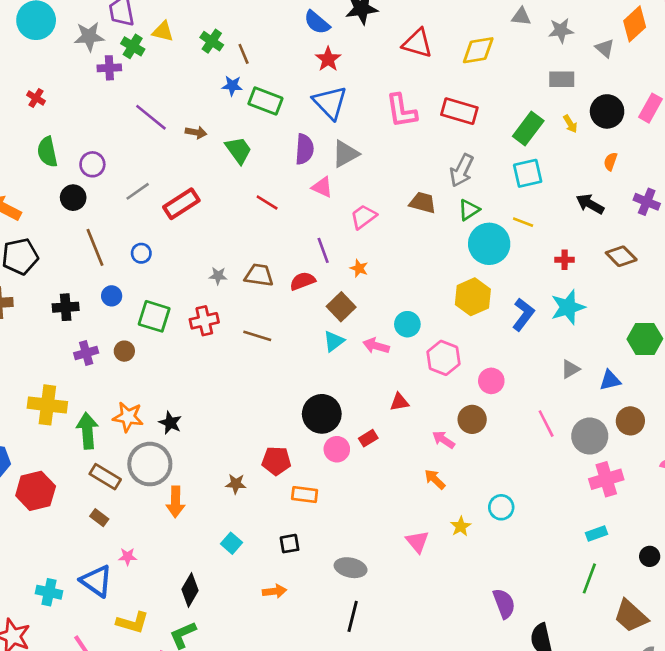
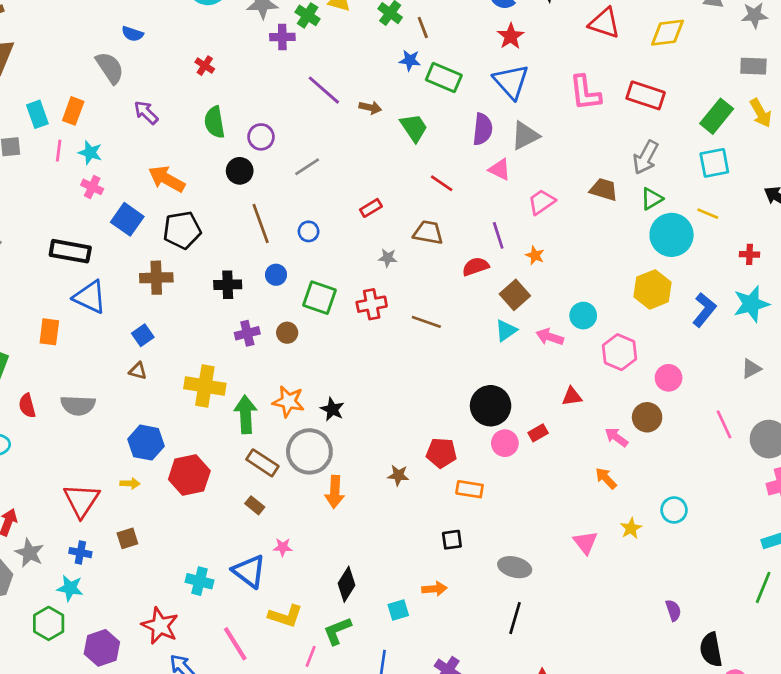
yellow arrow: (570, 124) -> (761, 113), size x1.5
red rectangle: (181, 204) -> (371, 208), moved, size x0.6
brown trapezoid: (259, 275) -> (428, 233), moved
cyan square: (232, 543) -> (398, 610), moved, turned 30
purple semicircle: (504, 603) -> (673, 610), size x0.7

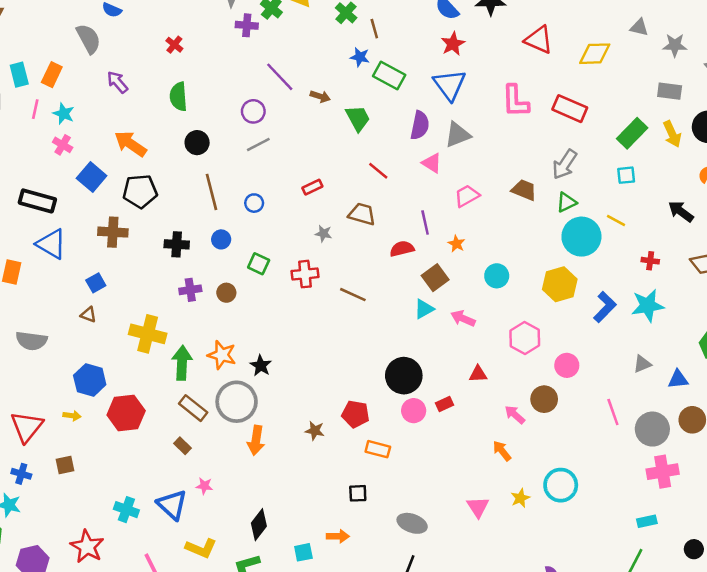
purple circle: (261, 137) -> (253, 111), moved
cyan square: (714, 163) -> (626, 175), size x0.7
green square: (320, 298) -> (259, 264), size x0.7
cyan circle: (583, 316) -> (497, 276), moved
cyan circle: (674, 510) -> (561, 485), size x1.4

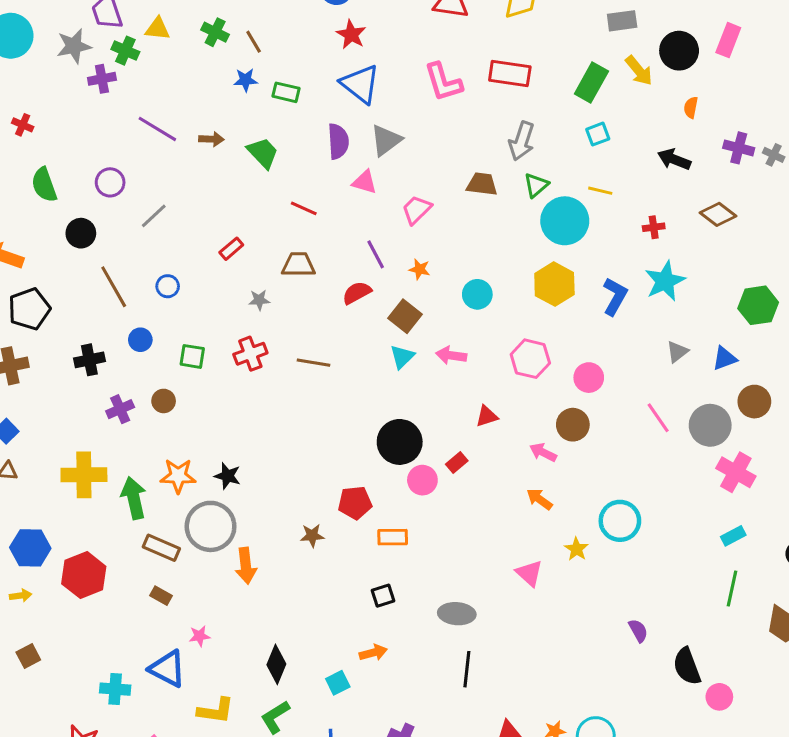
green rectangle: (389, 75) -> (286, 92), size x0.7
purple circle: (253, 111) -> (110, 182), moved
pink cross: (663, 472) -> (736, 472), turned -36

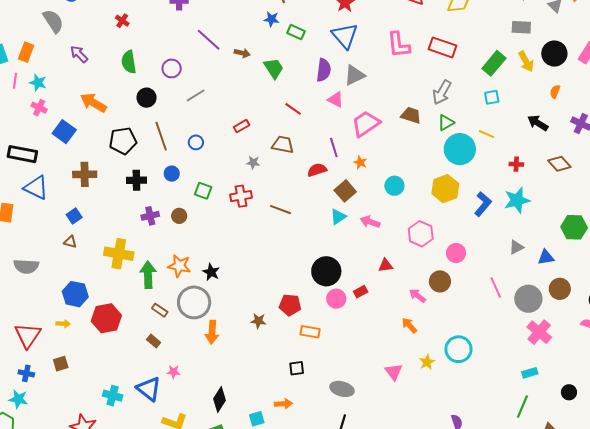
pink trapezoid: (417, 210) -> (366, 124), size x1.4
black pentagon: (29, 309) -> (123, 141), moved
brown rectangle: (161, 548) -> (160, 310), size x0.7

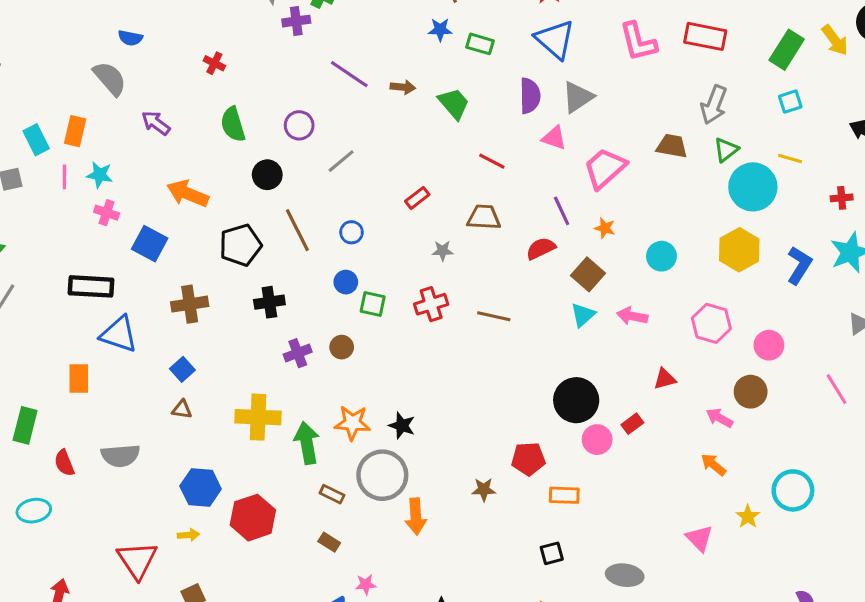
blue circle: (172, 174) -> (346, 282), moved

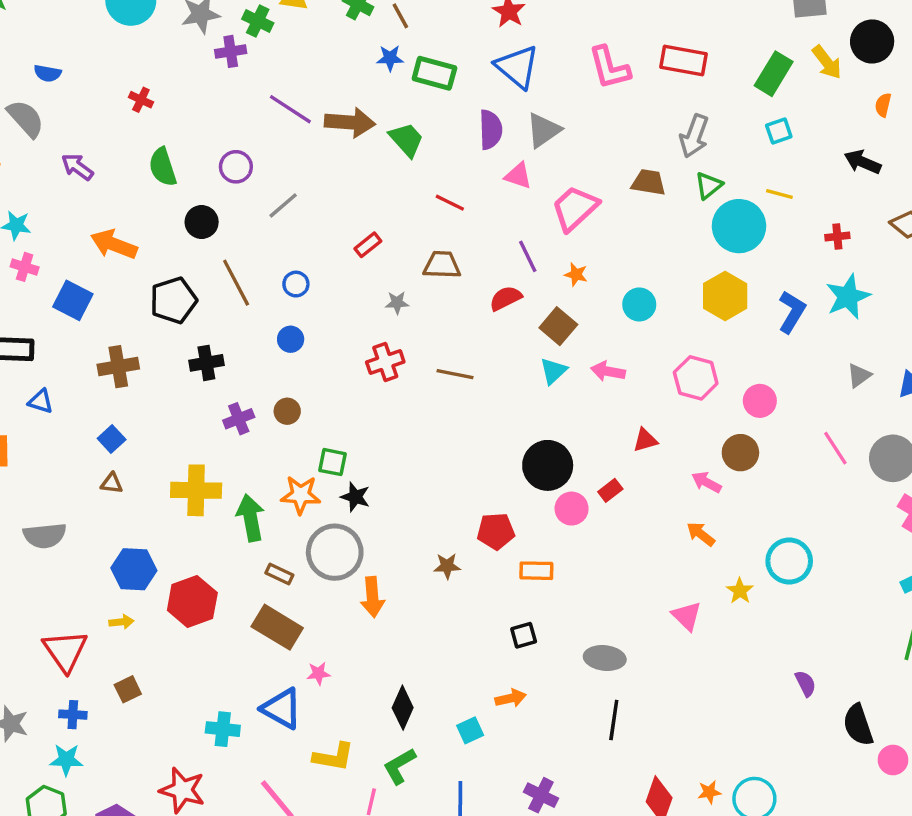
green rectangle: (480, 44) -> (434, 73), size x1.4
brown arrow: (403, 87) -> (350, 122), size x1.8
green square: (373, 304) -> (332, 462), moved
blue triangle: (119, 334) -> (41, 401), size x0.6
brown rectangle: (329, 542) -> (277, 627), size x2.0

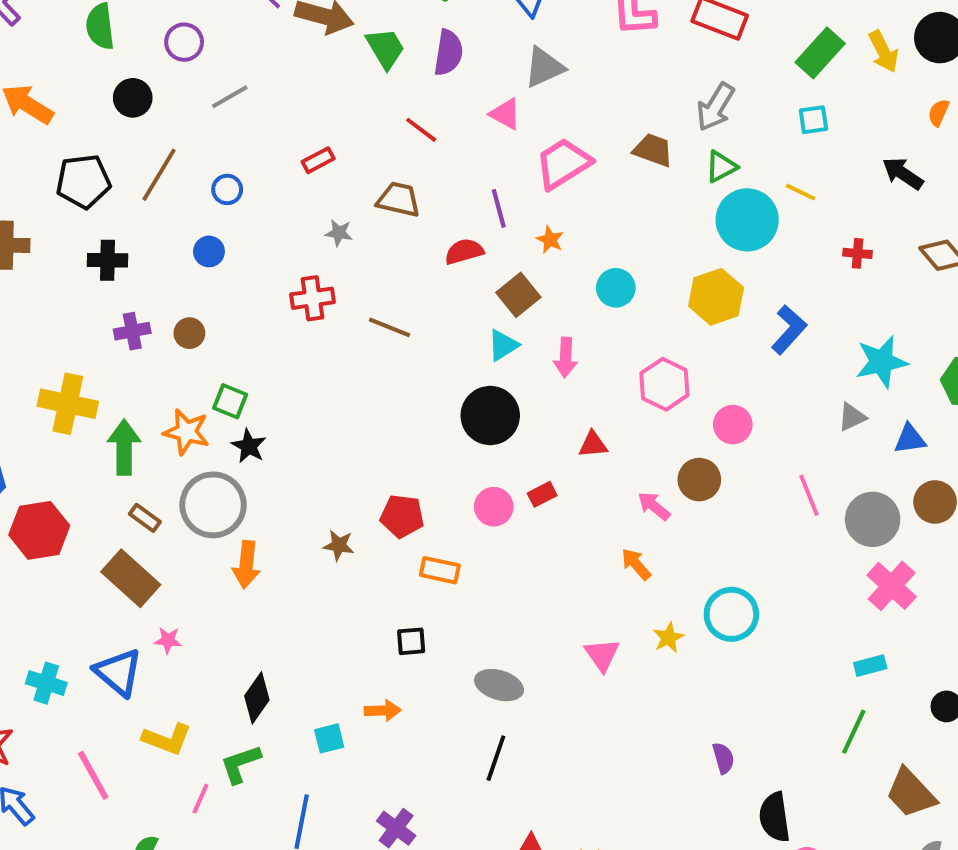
purple semicircle: (491, 130) -> (448, 53), moved
brown line: (236, 283) -> (159, 175), turned 48
cyan star: (848, 297) -> (882, 362), moved
pink arrow: (608, 371) -> (565, 357), turned -108
black circle: (548, 465) -> (490, 415), moved

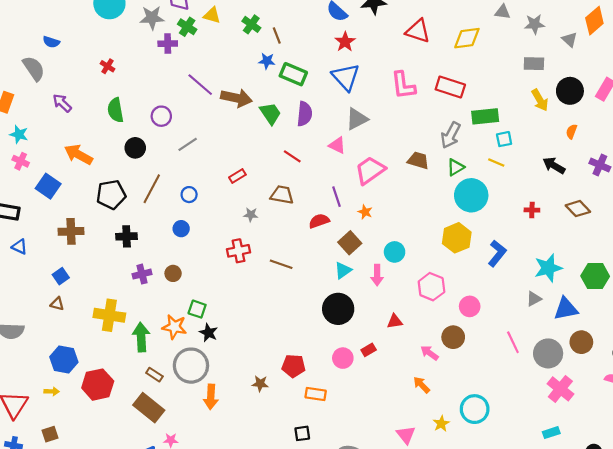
green rectangle: (820, 53) -> (485, 116), moved, turned 45
yellow line: (801, 192) -> (496, 163), moved
cyan circle: (616, 288) -> (395, 252), moved
blue triangle: (910, 439) -> (566, 309), size x1.4

